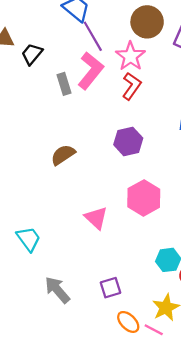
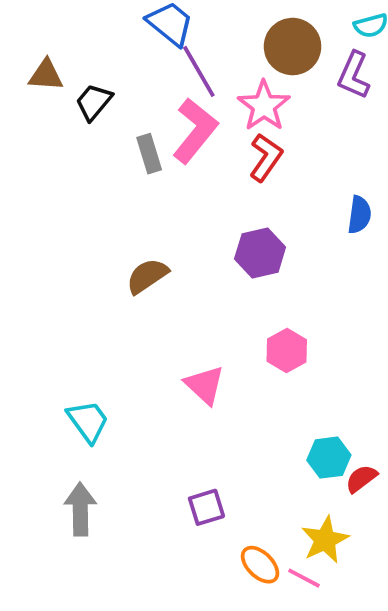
pink hexagon: (144, 198) -> (287, 351), size x0.7
purple square: (111, 288) -> (206, 507), moved
gray arrow: (57, 290) -> (80, 509), moved, turned 40

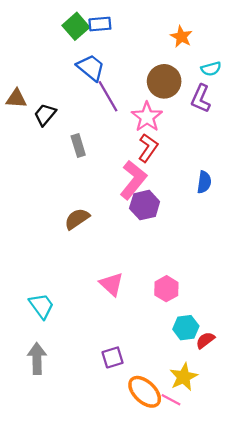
pink L-shape: (195, 131) -> (133, 180), moved
pink hexagon: (287, 351) -> (166, 289), moved
orange ellipse: (260, 565) -> (145, 392), size x1.4

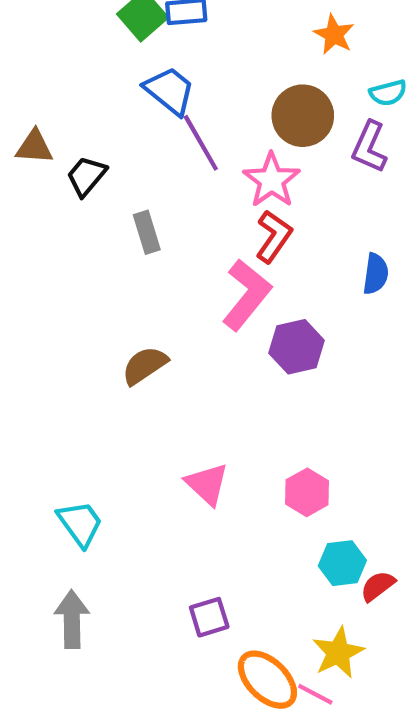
blue semicircle: (204, 182) -> (376, 274), moved
purple hexagon: (145, 205) -> (297, 347), moved

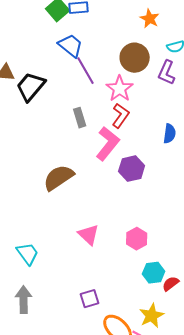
black trapezoid: (86, 176) -> (31, 87), size x1.5
gray rectangle: (147, 232) -> (80, 118), moved
brown semicircle: (145, 365) -> (59, 178), size x1.4

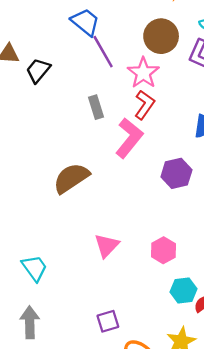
black trapezoid: (31, 87) -> (38, 70), size x0.7
purple hexagon: (132, 169) -> (176, 173), moved
pink triangle: (89, 235) -> (107, 246), turned 30

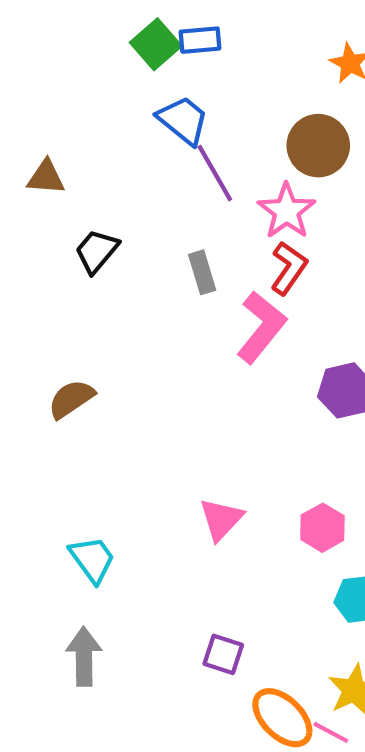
black trapezoid: (38, 70) -> (97, 251), moved
brown semicircle: (71, 178) -> (71, 399), moved, size x0.7
purple square: (108, 321) -> (223, 654), turned 35

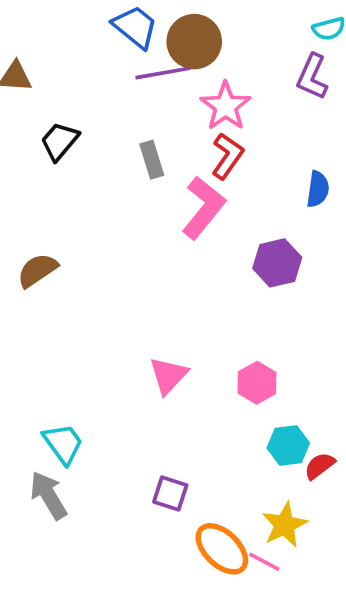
brown circle: (318, 146) -> (194, 42), moved
purple line: (215, 173) -> (163, 73), turned -70
cyan trapezoid: (92, 559) -> (63, 444), moved
gray arrow: (84, 656) -> (48, 495), turned -30

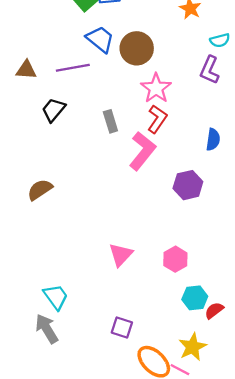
purple line: (163, 73) -> (73, 68), moved

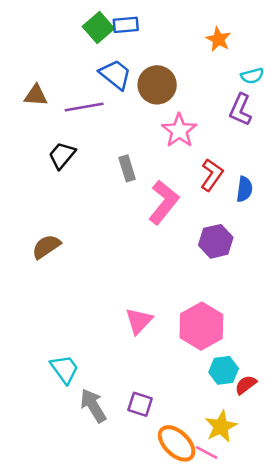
brown triangle: (26, 70) -> (36, 95), moved
red L-shape: (157, 119) -> (212, 175), moved
pink hexagon: (175, 259) -> (201, 326), size x1.6
gray arrow: (47, 329) -> (93, 406), moved

